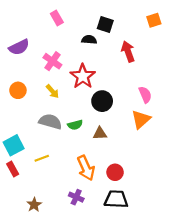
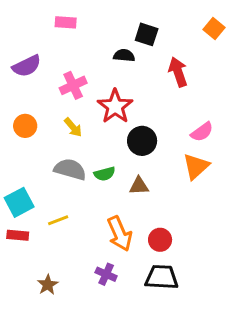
pink rectangle: (57, 18) -> (66, 22), moved, turned -56
orange square: (154, 20) -> (214, 28), turned -32
pink cross: (52, 61) -> (73, 85), turned 30
pink semicircle: (145, 95) -> (202, 132), turned 77
red rectangle: (13, 169) -> (18, 235), turned -56

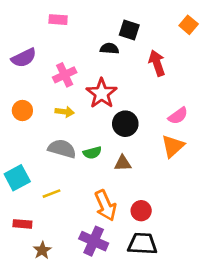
yellow arrow: (73, 127) -> (65, 112), turned -42
red rectangle: (18, 235) -> (22, 224), moved
purple cross: (106, 274) -> (94, 241), size x1.5

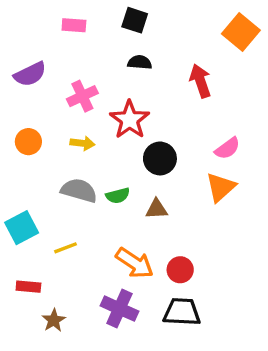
orange square: (189, 25) -> (241, 32), size x1.5
black square: (129, 30) -> (135, 20), moved
orange arrow: (106, 205) -> (135, 263), turned -32

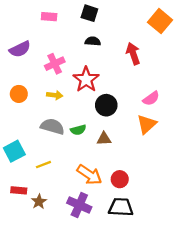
brown star: (54, 320) -> (39, 202), moved

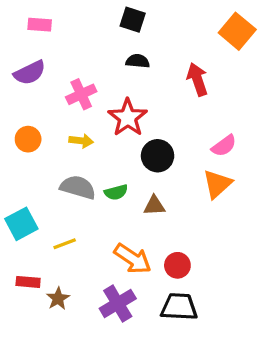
pink rectangle: (49, 17) -> (40, 25), moved
purple cross: (79, 205) -> (118, 303), turned 35

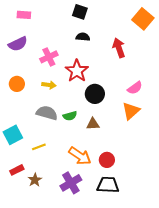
red rectangle: (28, 282) -> (17, 170), turned -32

